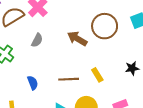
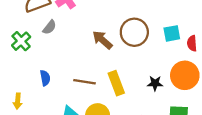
gray semicircle: (37, 40) -> (49, 27), moved
yellow rectangle: (97, 75) -> (116, 83), size x1.5

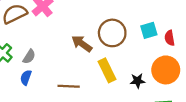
gray semicircle: (49, 27) -> (29, 57), moved
blue semicircle: (45, 78) -> (26, 77), moved, turned -144
yellow rectangle: (116, 83) -> (107, 70), moved

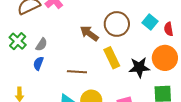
cyan square: (149, 30) -> (150, 22), turned -35
black star: (138, 81) -> (139, 67), size x1.5

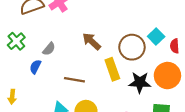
brown circle: (117, 24) -> (132, 47), moved
gray semicircle: (41, 45) -> (49, 49), moved

